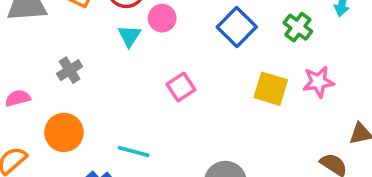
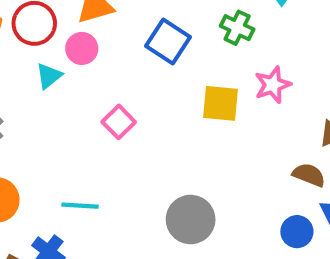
cyan triangle: (129, 36) -> (49, 76), turned 30

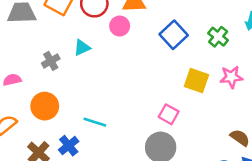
cyan triangle: (49, 76) -> (82, 48), moved
pink square: (119, 122) -> (169, 114), moved, turned -30

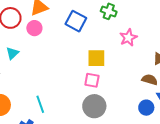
yellow square: (196, 81) -> (96, 58), moved
cyan line: (95, 122) -> (40, 104), turned 72

